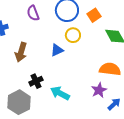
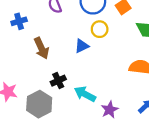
brown arrow: (21, 52) -> (41, 48), turned -42
purple star: (99, 90) -> (110, 110), moved

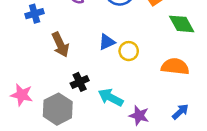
yellow circle: (100, 29) -> (129, 51), moved
purple star: (110, 110) -> (139, 116), turned -30

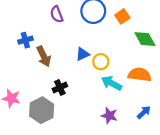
blue cross: (35, 14) -> (25, 40), moved
cyan arrow: (111, 97) -> (112, 83), moved

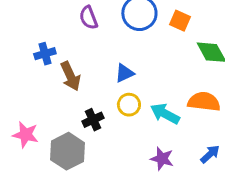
orange square: (122, 16) -> (180, 21), turned -32
yellow circle: (101, 62) -> (129, 105), moved

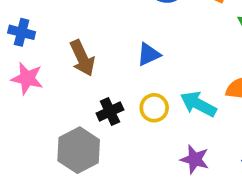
blue cross: (45, 54) -> (22, 32), moved, turned 30
yellow circle: (129, 105) -> (154, 108), moved
pink star: (25, 135) -> (27, 78), moved

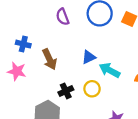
blue cross: (22, 32) -> (23, 44), moved
cyan arrow: (198, 104) -> (109, 70), moved

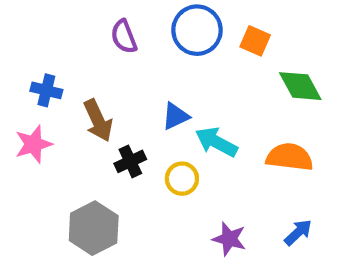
pink star: (17, 71) -> (33, 144), turned -30
black cross: (66, 91) -> (130, 161), moved

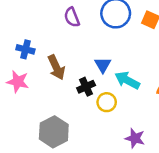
blue triangle: (175, 116) -> (103, 65), turned -36
pink star: (33, 144) -> (18, 82), turned 30
black cross: (130, 161) -> (86, 87), moved

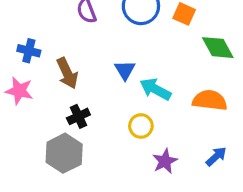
black cross: (86, 87) -> (78, 116), moved
yellow circle: (107, 102) -> (141, 126), moved
purple star: (135, 138) -> (165, 161), turned 30

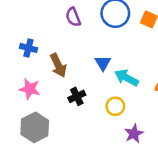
pink star: (19, 91) -> (30, 89), moved
black cross: (78, 116) -> (77, 96), moved
gray hexagon: (64, 153) -> (35, 127), moved

